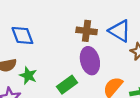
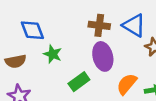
green star: (28, 76) -> (53, 54), moved

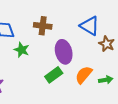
brown cross: (99, 25) -> (43, 26), moved
green rectangle: (79, 82) -> (54, 75), moved

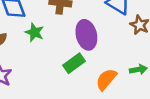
orange semicircle: (84, 75) -> (106, 79), moved

